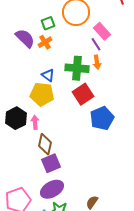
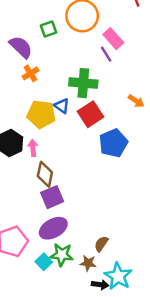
orange cross: (45, 42) -> (31, 73), moved
orange arrow: (97, 62) -> (136, 101), moved, turned -48
blue triangle: (48, 75) -> (62, 106), moved

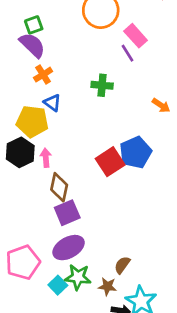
green square: (49, 29) -> (34, 25), moved
green cross: (83, 83) -> (102, 85), size x0.7
blue triangle: (62, 106) -> (52, 103), moved
yellow pentagon: (41, 114) -> (32, 121), moved
red square: (91, 114) -> (110, 162), moved

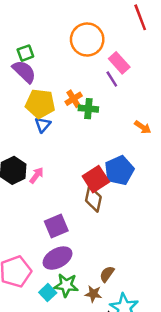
orange cross: (43, 75) -> (74, 99), moved
blue triangle: (52, 103) -> (43, 125), turned 35
yellow pentagon: (32, 121) -> (40, 104), moved
pink arrow: (46, 158) -> (37, 175), turned 42
brown diamond: (59, 187) -> (93, 199), moved

